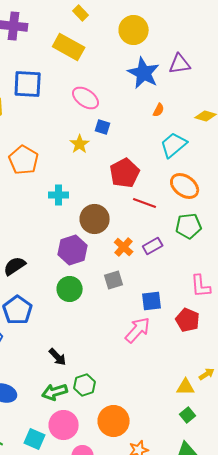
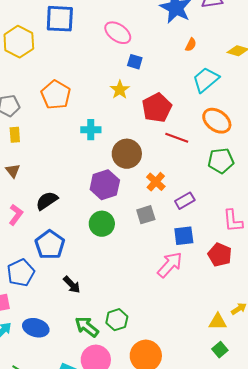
yellow star: (80, 144) -> (120, 90), moved
purple rectangle: (153, 246) -> (185, 201), moved
black arrow: (58, 357) -> (72, 285), moved
green arrow: (55, 392) -> (87, 327), turned 55

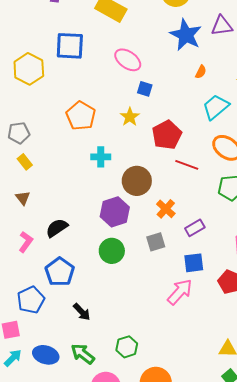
orange pentagon: (56, 95) -> (81, 116), moved
yellow rectangle: (15, 135) -> (25, 162), turned -35
green arrow: (87, 327) -> (83, 354), moved

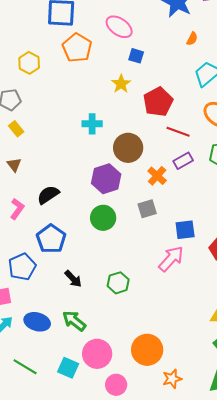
yellow hexagon: (29, 69) -> (29, 63), moved, size x0.7
orange pentagon: (81, 116) -> (77, 48), moved
purple rectangle: (195, 228) -> (183, 161), moved
green hexagon: (127, 347) -> (118, 283), moved

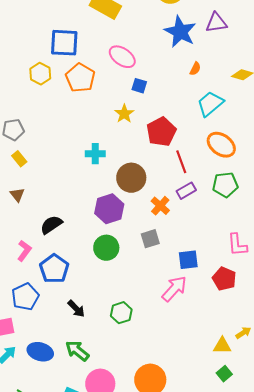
yellow hexagon: (29, 63) -> (40, 74), moved
red line: (178, 132) -> (181, 162), turned 50
pink L-shape: (17, 209) -> (24, 251), moved

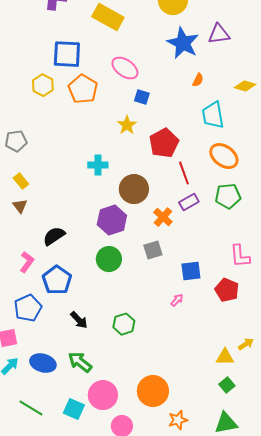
cyan trapezoid: (210, 104) -> (213, 115), turned -60
yellow rectangle: (19, 159) -> (21, 181), moved
pink arrow: (174, 289) -> (177, 300), size x0.5

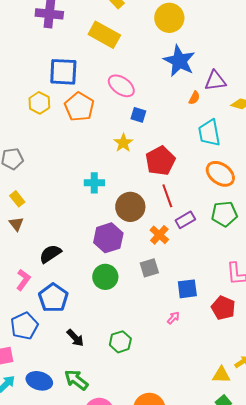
purple triangle: (219, 34) -> (215, 81), moved
red line: (184, 173) -> (167, 196), moved

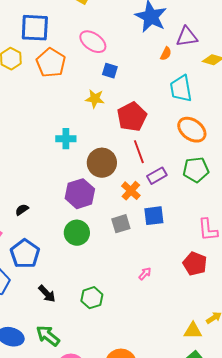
yellow star: (123, 143) -> (95, 99), turned -30
black semicircle: (50, 254) -> (22, 210), size x0.6
blue square: (187, 289) -> (154, 216), moved

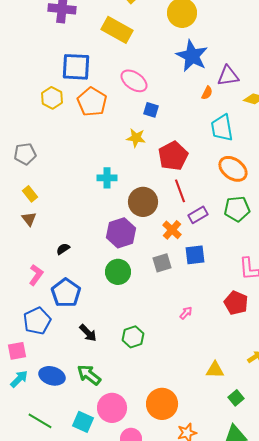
yellow triangle: (193, 331) -> (215, 370), moved

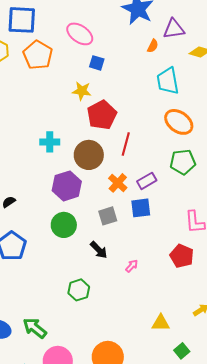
red pentagon: (173, 156) -> (102, 115), moved
cyan cross: (107, 178) -> (50, 142), moved
red line: (180, 191) -> (126, 144), turned 35
purple rectangle: (198, 215) -> (147, 181), moved
black arrow: (88, 333) -> (99, 250), moved

